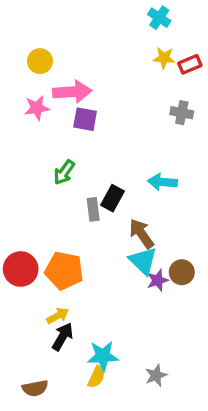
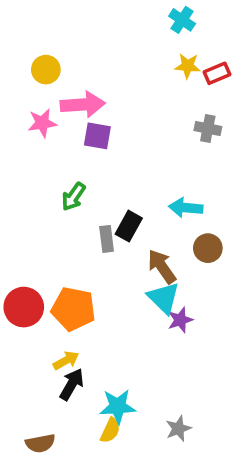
brown circle: (182, 272) -> (208, 248), moved

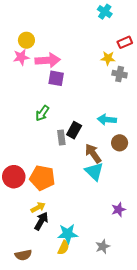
yellow star: (188, 66) -> (108, 58), moved
pink star: (42, 123) -> (21, 57), moved
purple star: (180, 320) -> (119, 210), moved

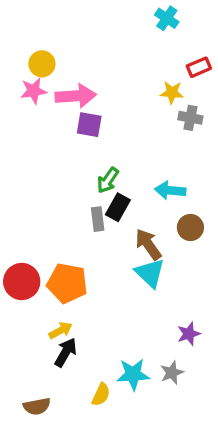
green arrow: (42, 113) -> (108, 180), moved
cyan star: (68, 234) -> (133, 374), moved
gray star: (103, 247) -> (172, 373), moved

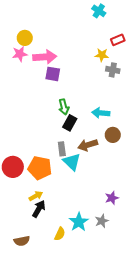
green arrow: (108, 180) -> (64, 107), turned -49
gray rectangle: (98, 219) -> (62, 149), moved
brown arrow: (148, 244) -> (88, 145), turned -72
cyan triangle: (150, 273) -> (72, 162), moved
cyan star: (133, 374) -> (79, 222), turned -30

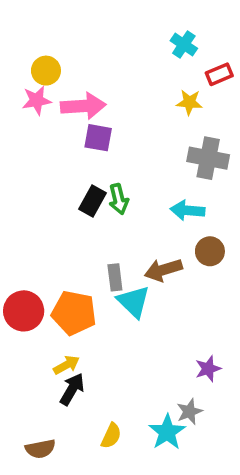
cyan cross: (99, 11) -> (184, 45), moved
gray cross: (113, 70) -> (208, 158), moved, size x1.5
black rectangle: (70, 123) -> (93, 201), moved
cyan star: (79, 222) -> (167, 432), moved

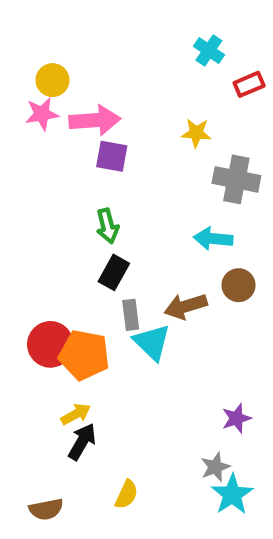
yellow star: (189, 102) -> (196, 133), moved
green arrow: (119, 199) -> (107, 226), moved
black rectangle: (93, 201) -> (114, 272), moved
red circle: (24, 311) -> (50, 344), moved
cyan star: (167, 432) -> (232, 494), moved

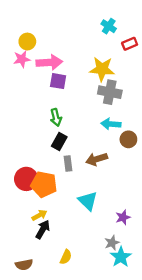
yellow star: (196, 133) -> (102, 69), size x1.6
gray cross: (236, 179) -> (110, 92), moved
brown circle: (239, 285) -> (128, 139), moved
cyan triangle: (152, 342) -> (88, 201), moved

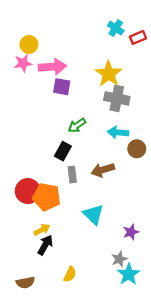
red rectangle: (130, 44) -> (138, 37), moved
yellow star: (102, 69) -> (109, 74), turned 30
green arrow: (56, 117) -> (77, 125), moved, turned 70

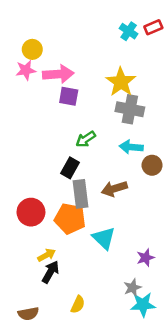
red rectangle: (138, 37) -> (153, 27), moved
gray rectangle: (72, 175) -> (80, 194), size x1.5
orange pentagon: (46, 197) -> (70, 219), moved
cyan star: (129, 274) -> (143, 305), turned 30

